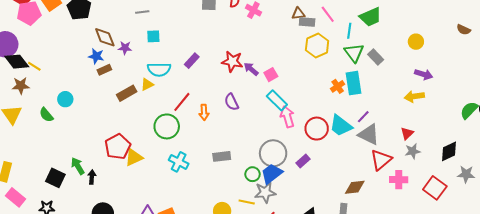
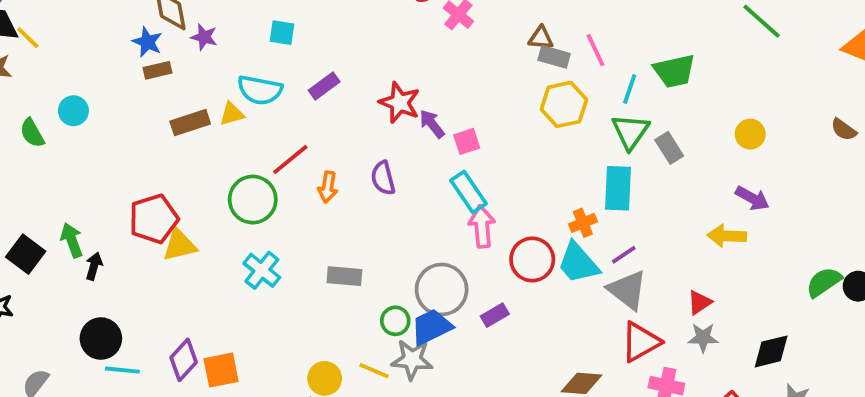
cyan square: (153, 36) -> (282, 33), moved
orange cross: (338, 86) -> (583, 223), moved

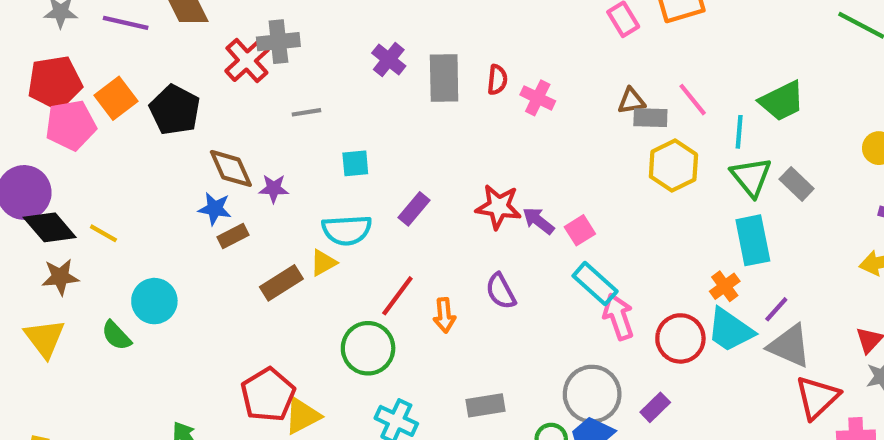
yellow line: (28, 38) -> (103, 233), moved
cyan circle: (73, 111) -> (154, 301), size x1.4

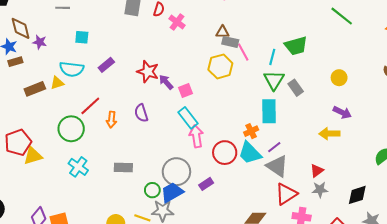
pink line: (693, 100) -> (243, 52), moved
yellow hexagon: (673, 166) -> (220, 66), moved

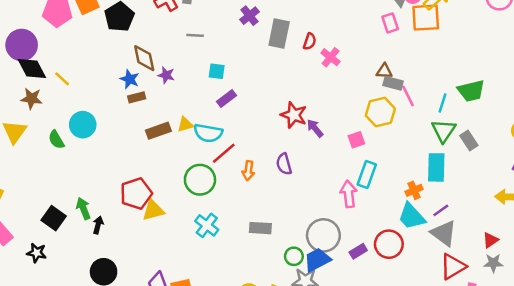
purple rectangle: (106, 65) -> (227, 98), moved
cyan semicircle: (72, 69) -> (208, 133), moved
pink square: (185, 91) -> (356, 140), moved
cyan rectangle: (188, 118) -> (367, 175), moved, turned 55
red circle: (225, 153) -> (389, 244), moved

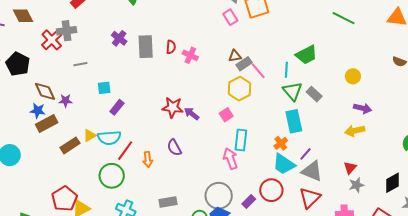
gray rectangle: (393, 83) -> (244, 64), turned -35
brown rectangle: (137, 97) -> (47, 124), size x1.5
red triangle: (453, 267) -> (310, 198), moved

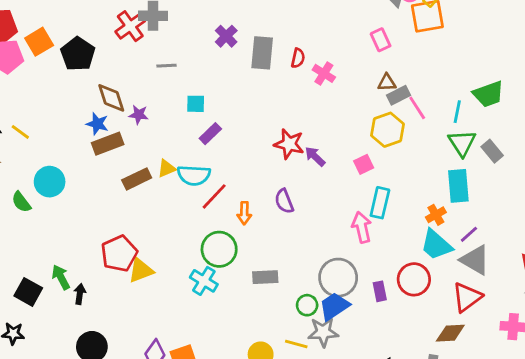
pink rectangle: (230, 17) -> (381, 40), moved
green circle: (112, 176) -> (219, 249), moved
purple rectangle: (249, 201) -> (380, 291), turned -64

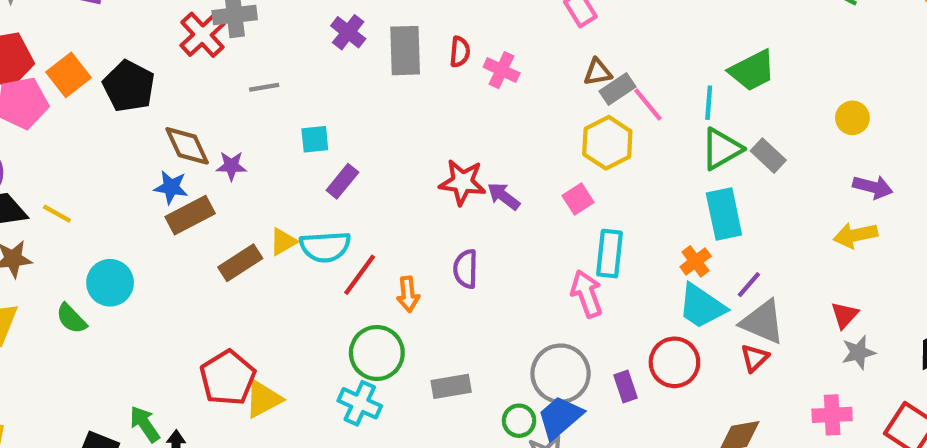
green triangle: (462, 143) -> (722, 149), turned 40
purple semicircle: (284, 201) -> (466, 269), turned 30
red triangle: (467, 297) -> (755, 358), moved, size x0.6

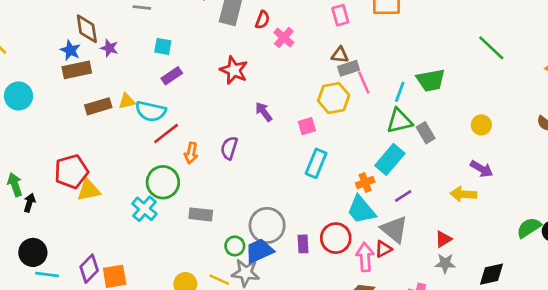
red star: (462, 182) -> (234, 70), moved
cyan rectangle: (724, 214) -> (390, 159), turned 36
purple line: (749, 285) -> (403, 196), moved
pink arrow: (587, 294) -> (365, 257), moved

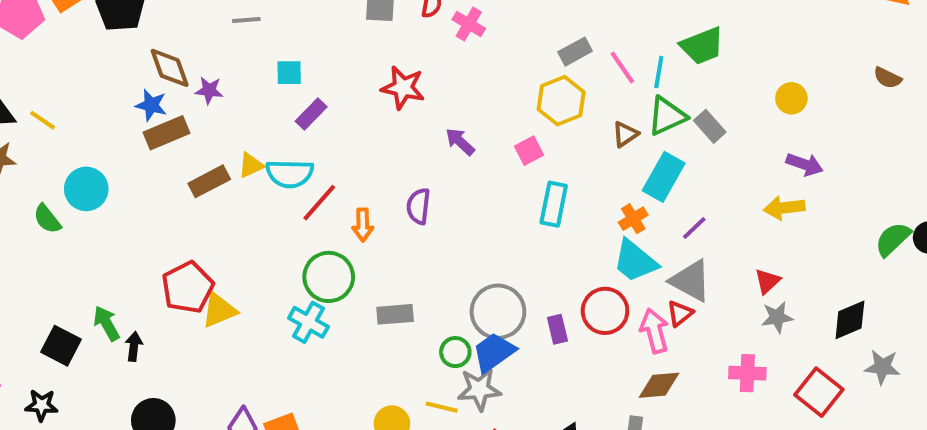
brown triangle: (340, 55) -> (625, 134), moved, turned -30
pink line: (364, 82) -> (622, 68), moved

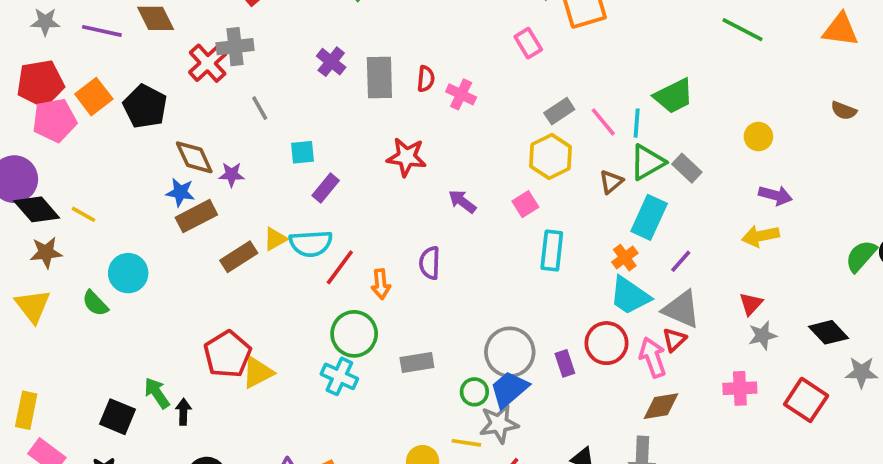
gray line: (246, 20) -> (260, 108), turned 70
black diamond: (850, 320) -> (829, 332), turned 75

